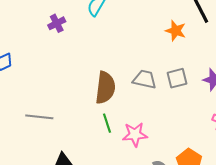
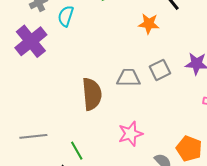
purple cross: (57, 23) -> (31, 41), size x1.8
green line: (107, 123) -> (77, 151), moved

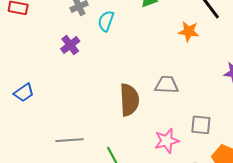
purple cross: (31, 41) -> (70, 45), size x0.6
gray square: (160, 70) -> (201, 125), moved, turned 30

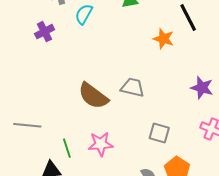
brown semicircle: (129, 100) -> (93, 96), turned 120
pink star: (167, 141) -> (101, 144), moved

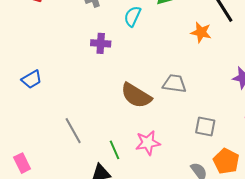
cyan semicircle: (84, 14) -> (132, 16), moved
purple cross: (45, 32) -> (101, 43), moved, turned 36
gray line: (27, 125) -> (73, 131), turned 60

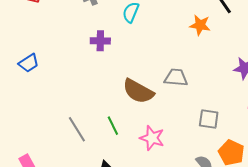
blue trapezoid: (32, 79) -> (29, 63), moved
pink star: (148, 143) -> (152, 138), turned 30
green line: (114, 150) -> (113, 126), moved

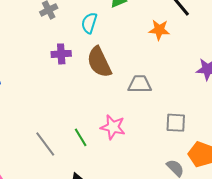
brown semicircle: (138, 91) -> (99, 62), moved, turned 40
pink star: (152, 138) -> (113, 127), moved

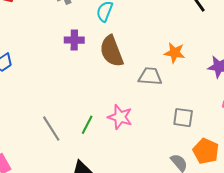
orange star: (159, 30) -> (175, 53), moved
green line: (81, 137) -> (87, 125), turned 54

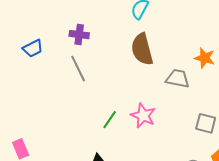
purple cross: (74, 40) -> (79, 35), moved
gray line: (51, 129) -> (78, 69), moved

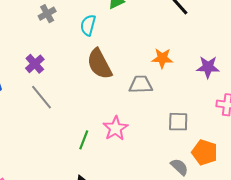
purple cross: (79, 35) -> (35, 64), turned -36
pink star: (143, 116) -> (115, 128), turned 30

